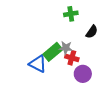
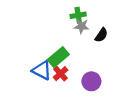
gray star: (66, 48) -> (81, 26), moved
red cross: (72, 58) -> (61, 74), moved, turned 32

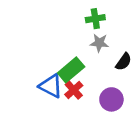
gray star: (81, 26) -> (99, 43), moved
black semicircle: (101, 35) -> (124, 62), moved

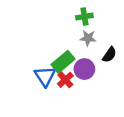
blue triangle: (51, 86) -> (45, 76), turned 30
purple circle: (111, 99) -> (84, 69), moved

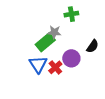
gray star: (88, 38) -> (54, 32), moved
green rectangle: (63, 62) -> (45, 42), moved

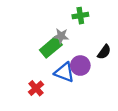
blue triangle: (38, 64) -> (64, 72), moved, turned -36
red cross: (55, 67) -> (36, 88), moved

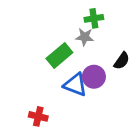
gray star: (61, 36) -> (85, 37), moved
red cross: (36, 88) -> (38, 116), moved, turned -35

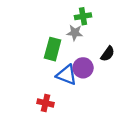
green rectangle: (59, 55) -> (53, 49), turned -35
red cross: (38, 116) -> (45, 103), moved

